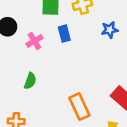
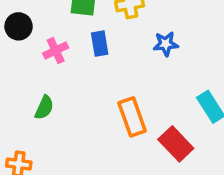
orange rectangle: (79, 107) -> (132, 117), moved

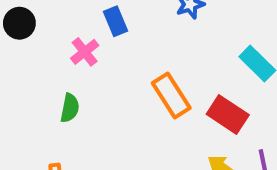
pink cross: (56, 50) -> (85, 52), moved

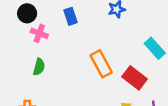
black circle: (19, 23) -> (27, 13), moved
pink cross: (85, 52) -> (39, 33), moved, turned -35

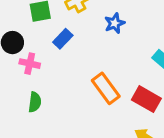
blue rectangle: (71, 16) -> (63, 39), turned 70

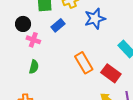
blue star: (115, 23) -> (95, 19), size x1.5

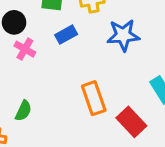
green semicircle: (34, 67) -> (23, 111), moved

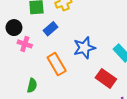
blue star: (123, 35) -> (84, 48), moved
orange rectangle: (94, 98) -> (57, 64), moved

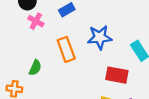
red rectangle: (106, 78) -> (117, 75), turned -36

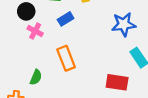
blue star: (100, 37) -> (124, 24), moved

